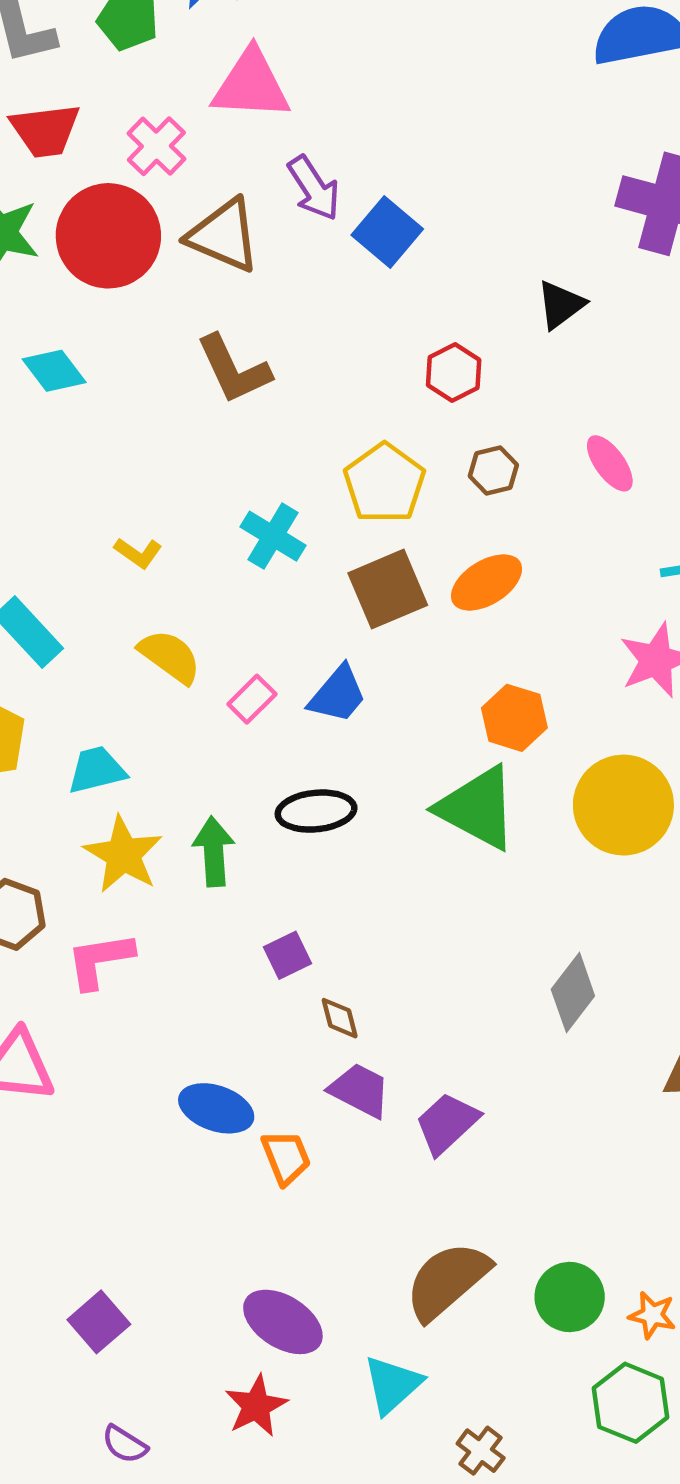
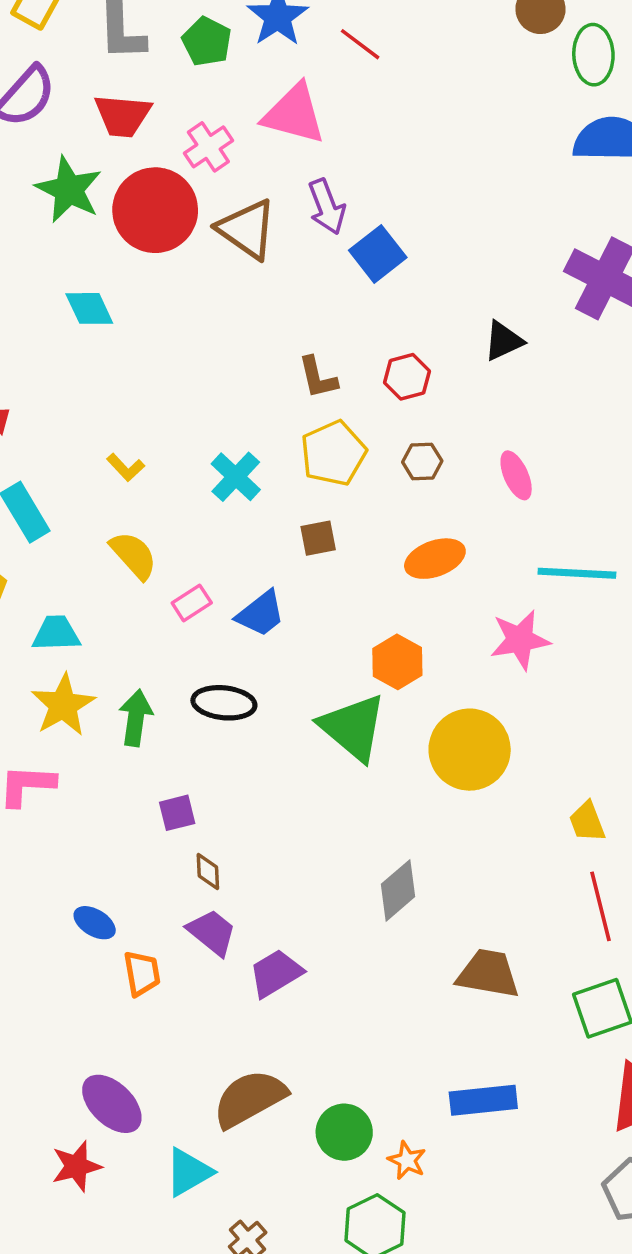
brown L-shape: (234, 369) -> (318, 378), moved, size x0.7
orange ellipse: (487, 582) -> (435, 559), moved
brown square: (388, 589) -> (318, 538), size x0.6
blue ellipse: (216, 1108) -> (95, 923), size x0.7

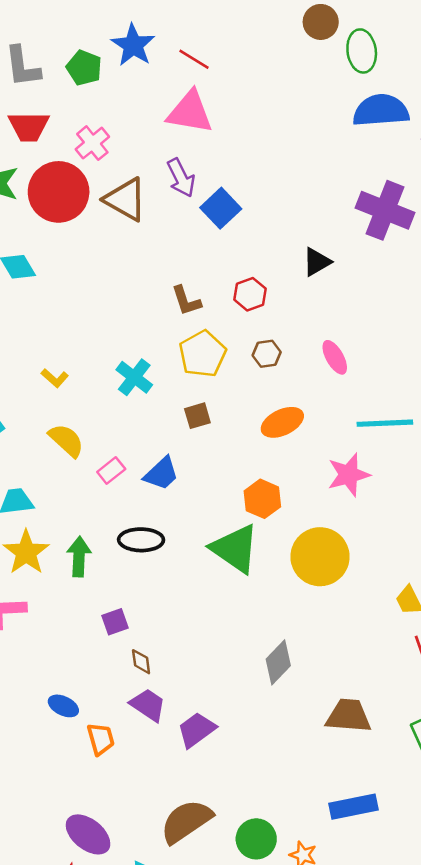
pink triangle: (294, 114) -> (190, 112), moved

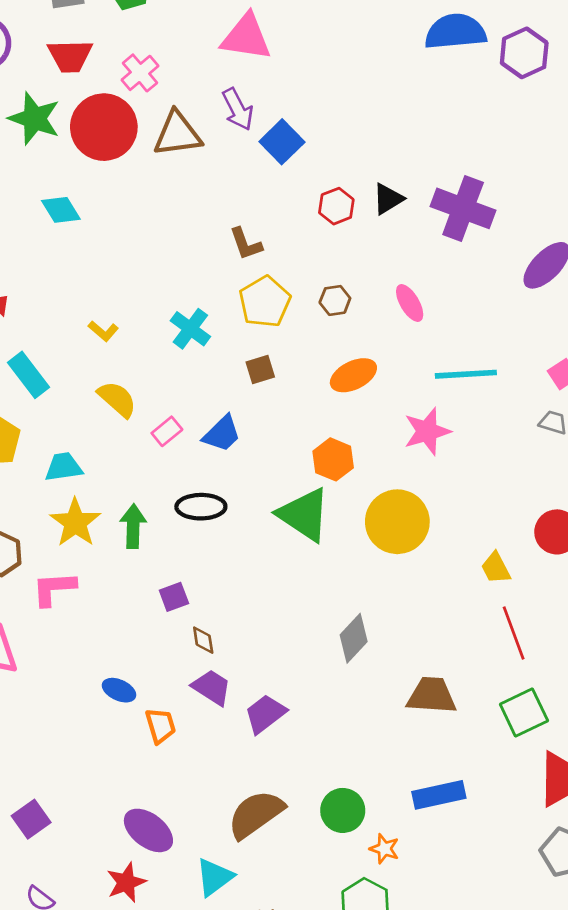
brown triangle: (126, 199) -> (177, 134), turned -36
purple cross: (385, 210) -> (463, 208), moved
red hexagon: (250, 294) -> (336, 206), moved
green circle: (256, 839) -> (343, 810), moved

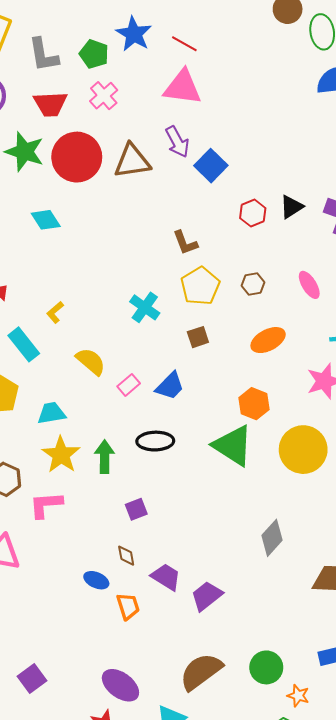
pink cross: (140, 73) -> (104, 96), moved
yellow L-shape: (103, 331) -> (55, 312), moved, turned 100
brown diamond: (203, 640) -> (126, 556), moved

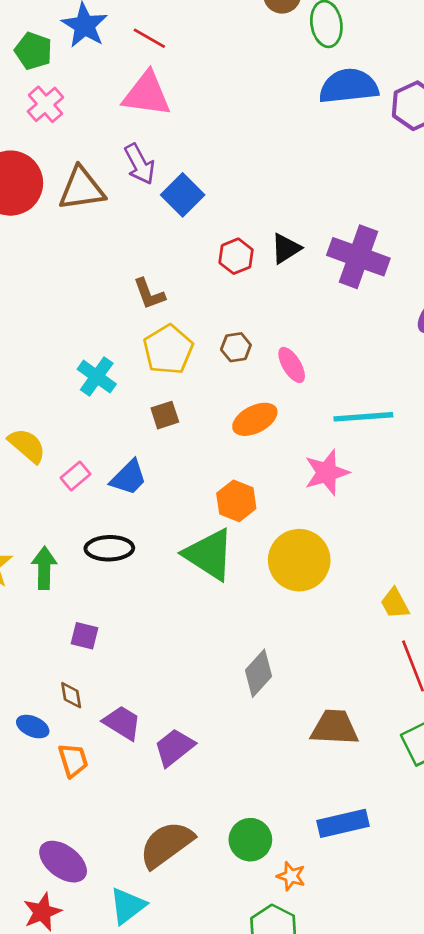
pink ellipse: (309, 285) -> (292, 365), moved
purple square: (136, 509) -> (84, 636), turned 35

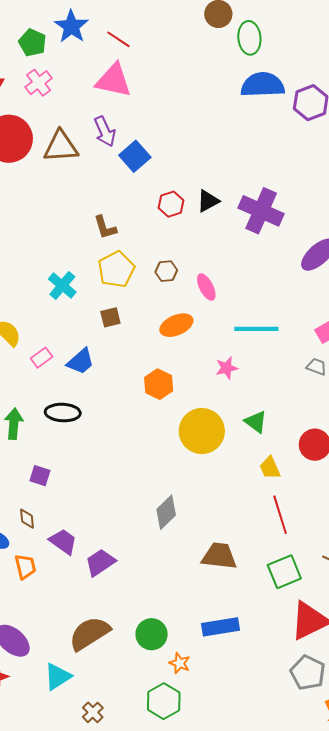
pink star: (327, 472) -> (227, 368), size x0.7
green triangle: (209, 555) -> (256, 422), moved, size x0.6

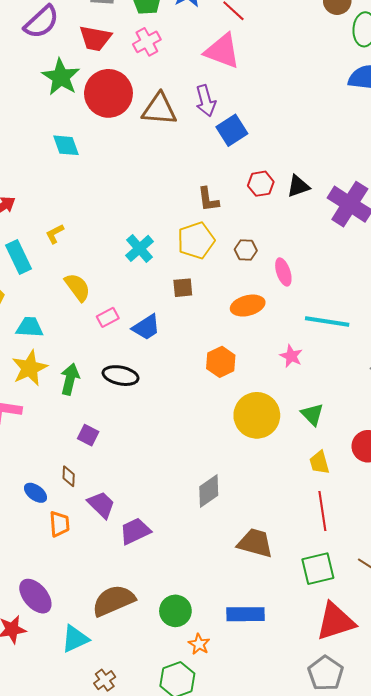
brown L-shape: (105, 227) -> (208, 199), moved
pink star: (227, 368) -> (291, 356), turned 30

